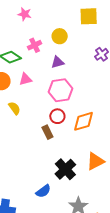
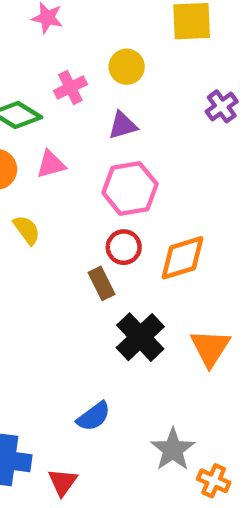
orange triangle: (95, 161) -> (210, 348), turned -30
black cross: (65, 169) -> (140, 337), moved

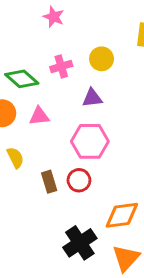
orange diamond: (182, 258) -> (122, 215), moved
brown rectangle: (101, 283) -> (49, 182), moved

